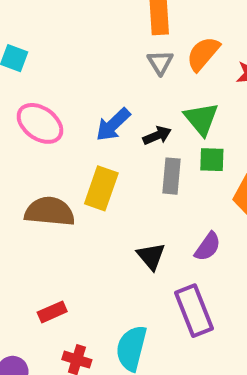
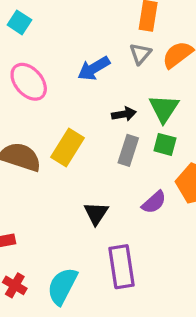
blue arrow: (113, 125) -> (94, 68), moved
purple semicircle: (208, 247) -> (154, 202), moved

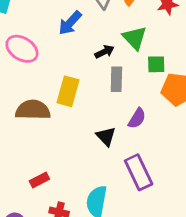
green square: (165, 144) -> (156, 64), moved
purple semicircle: (154, 202) -> (137, 118), moved

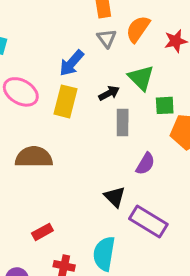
yellow rectangle: (68, 91) -> (66, 101), moved
black triangle: (106, 136) -> (115, 197), moved
purple rectangle: (139, 172) -> (148, 221), turned -32

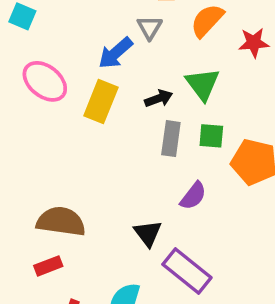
gray triangle: (107, 38) -> (150, 27), moved
green square: (165, 105) -> (211, 136), moved
brown semicircle: (34, 157) -> (61, 221), moved

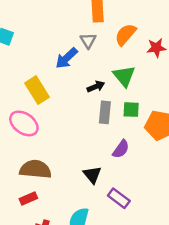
pink ellipse: (45, 81) -> (24, 123), moved
yellow rectangle: (101, 101) -> (37, 90), moved, turned -52
purple rectangle: (187, 271) -> (119, 198), size x0.7

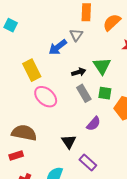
orange semicircle: (125, 35) -> (112, 22), moved
gray rectangle: (105, 112) -> (84, 93), turned -42
pink ellipse: (24, 123) -> (46, 97), moved

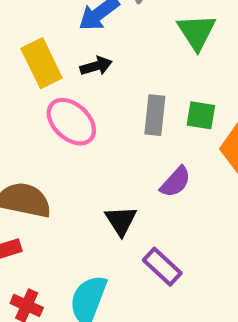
green triangle: (102, 66) -> (197, 32), moved
black arrow: (79, 72) -> (96, 66), moved
gray rectangle: (84, 93) -> (155, 115), turned 36

